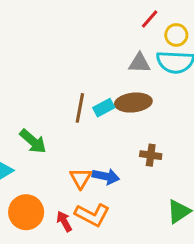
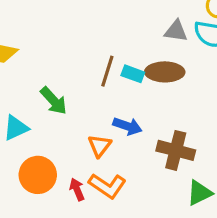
cyan rectangle: (104, 108) -> (133, 74), turned 42
brown cross: (151, 155) -> (176, 150), moved, size x1.6
blue arrow: (106, 176) -> (127, 126), moved

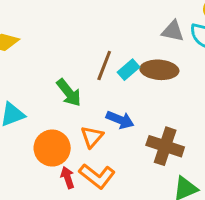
cyan rectangle: (133, 74) -> (128, 70), turned -65
green arrow: (54, 101) -> (69, 93), moved
orange circle: (38, 175) -> (52, 148), moved

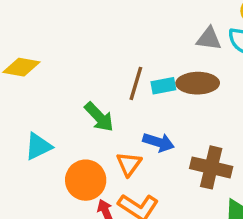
cyan rectangle: (128, 70) -> (163, 86), turned 35

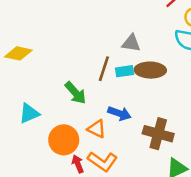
gray triangle: (209, 39) -> (131, 43), moved
orange triangle: (129, 164) -> (97, 129), turned -42

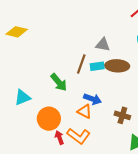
yellow diamond: (18, 53) -> (17, 32), moved
orange triangle: (97, 129) -> (85, 111), moved
brown cross: (158, 134) -> (122, 115), size x0.7

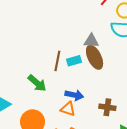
gray triangle: (103, 45) -> (91, 41), moved
brown ellipse: (117, 66) -> (95, 57), turned 70

